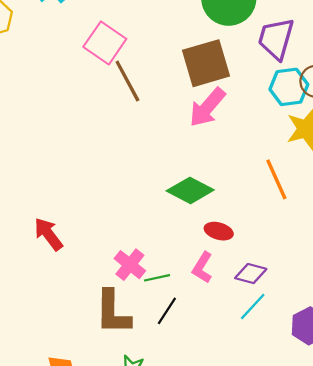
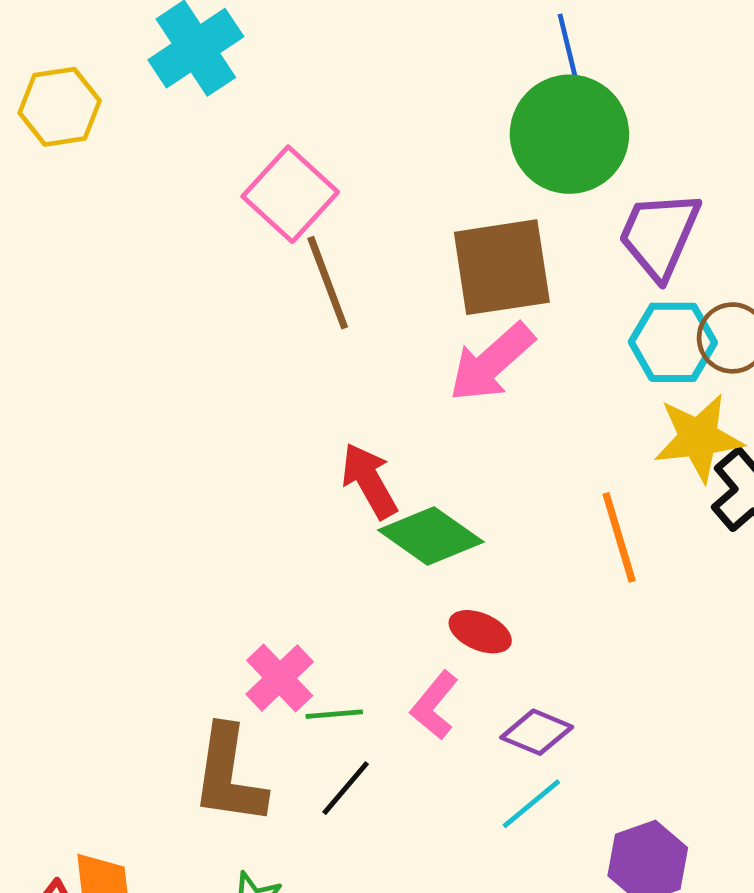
red arrow: (48, 234) -> (369, 481), moved

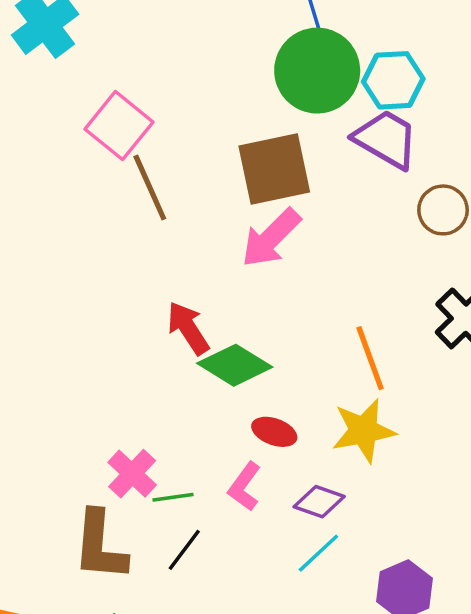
purple trapezoid: (659, 235) -> (386, 139), turned 100
cyan hexagon: (673, 342) -> (393, 80), moved
yellow star: (698, 438) -> (364, 431), moved

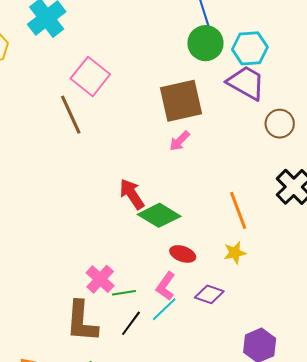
green circle: (317, 71) -> (205, 43), size x0.7
brown line: (150, 188) -> (71, 115), moved
pink arrow: (271, 238) -> (180, 141), size x0.6
yellow star: (364, 431) -> (235, 253), size x0.6
cyan line: (318, 553) -> (164, 309), moved

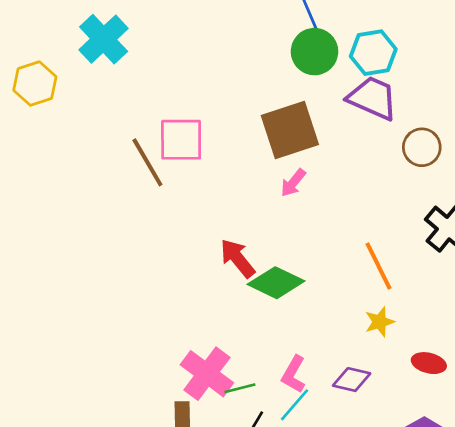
pink square: (90, 76) -> (181, 140), moved, turned -33
red ellipse: (183, 254) -> (429, 363), moved
pink cross: (100, 279) -> (207, 374), size x1.4

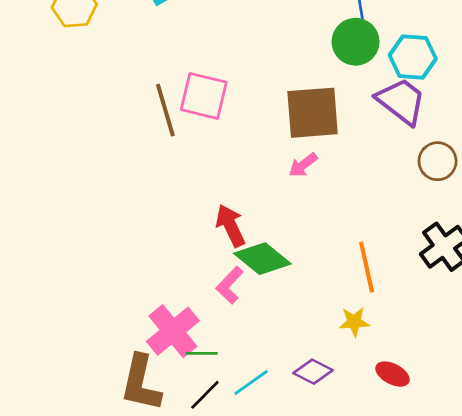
pink L-shape: (294, 374) -> (230, 285), moved

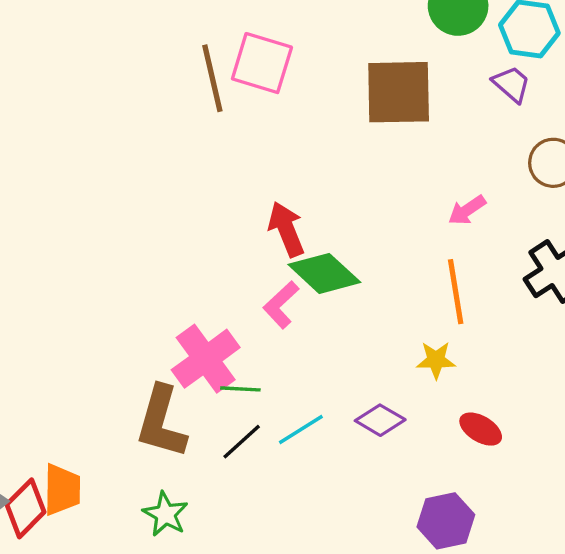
purple trapezoid: (401, 101) -> (512, 84), size x0.6
pink arrow: (303, 165) -> (467, 210), moved

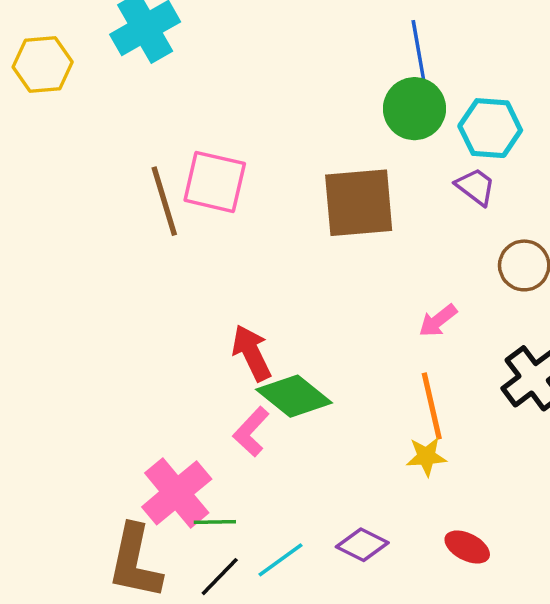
yellow star: (436, 360) -> (426, 456), moved

